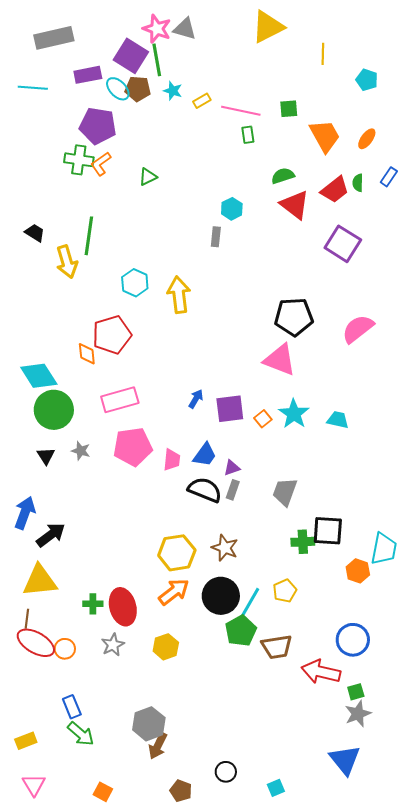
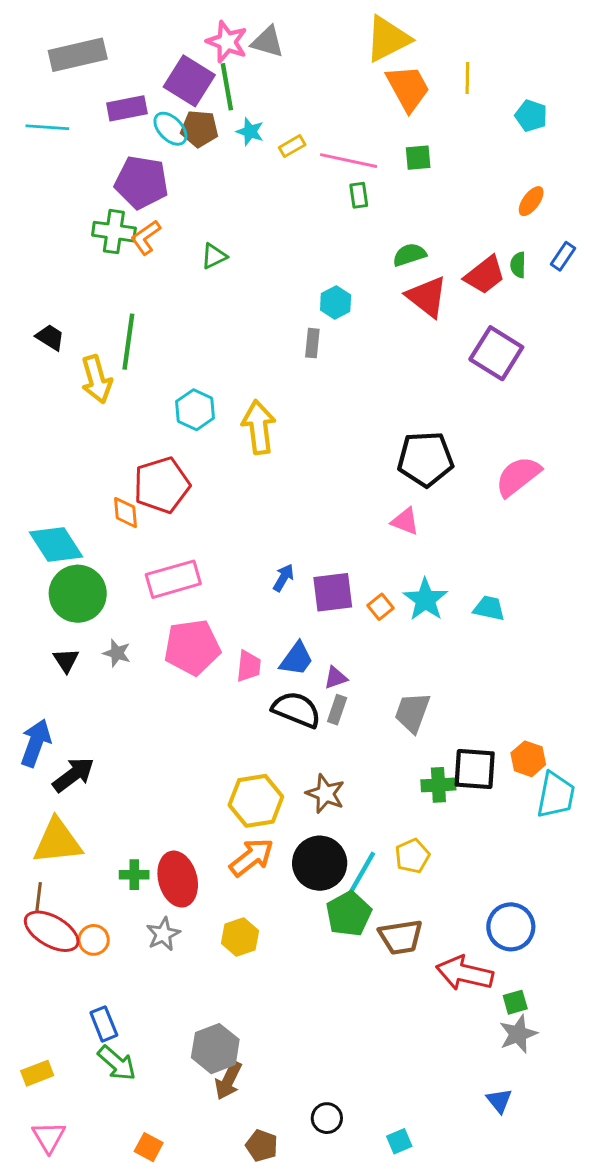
orange trapezoid: (325, 136) -> (408, 88), moved
pink triangle: (280, 360) -> (405, 521), size x0.6
orange hexagon: (358, 571) -> (528, 759), moved
blue triangle: (345, 760) -> (499, 1101), size x0.6

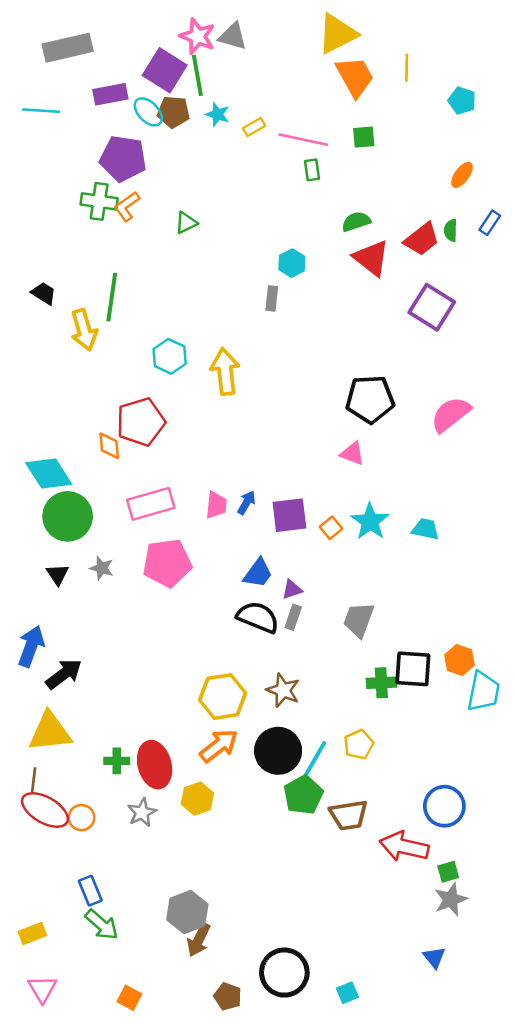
pink trapezoid: (249, 666) -> (216, 505), moved
yellow hexagon: (240, 937) -> (197, 799), moved
black circle: (327, 1118) -> (284, 973), size x1.8

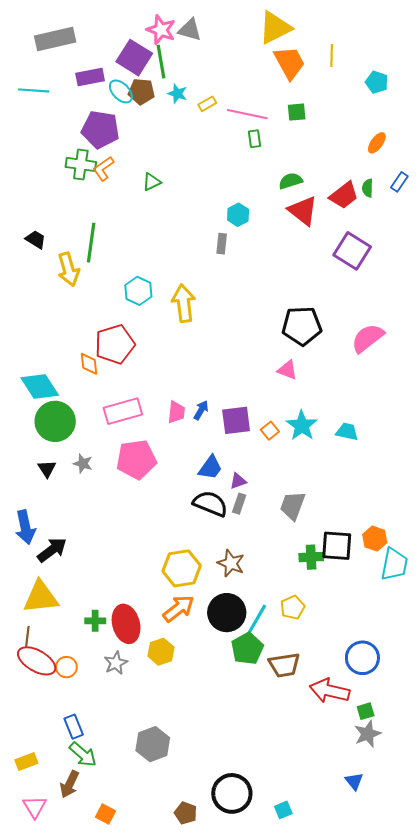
blue arrow: (31, 646) -> (25, 527), turned 148
brown arrow: (199, 940) -> (70, 784), moved

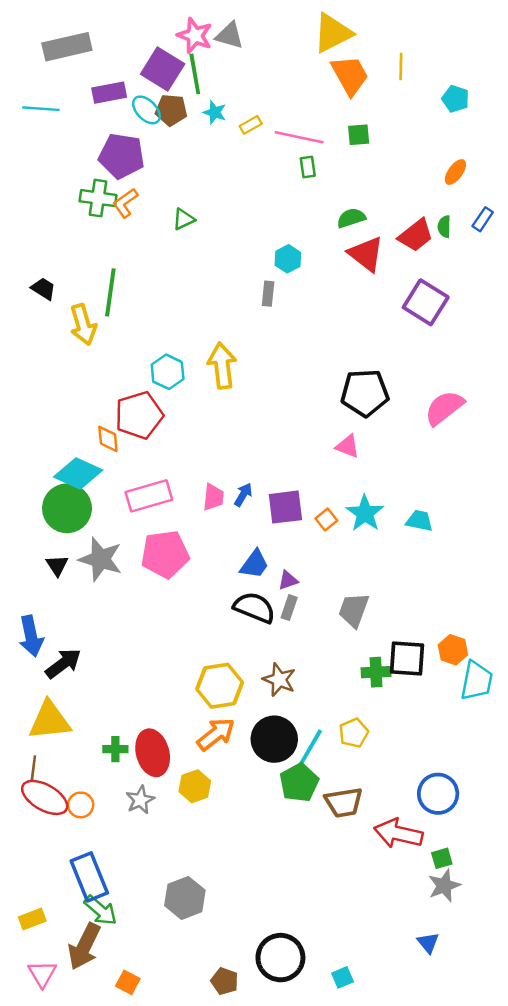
cyan hexagon: (138, 291) -> (168, 372), moved
cyan diamond: (40, 386) -> (78, 474), moved, turned -33
gray star: (83, 464) -> (101, 559), size x1.8
blue rectangle: (74, 727) -> (89, 877), size x1.6
brown arrow: (70, 784) -> (84, 946), size x1.4

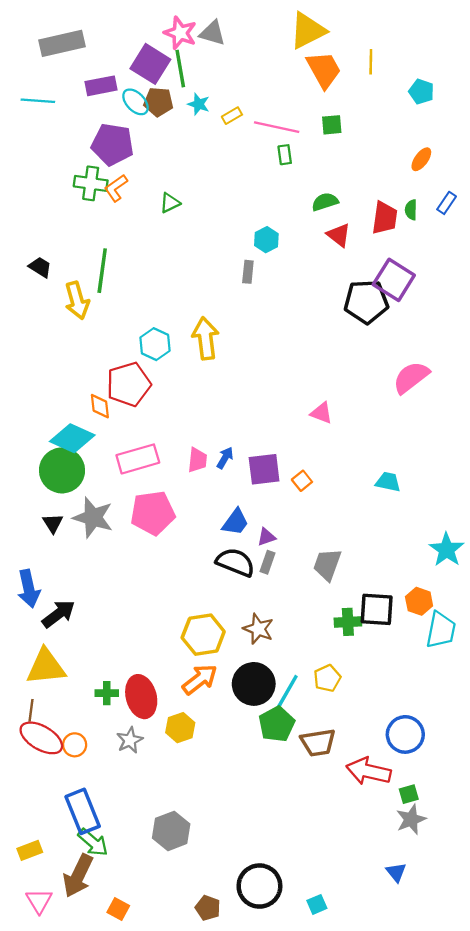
red trapezoid: (416, 235) -> (385, 218), turned -44
red triangle: (366, 254) -> (339, 235), size x0.7
black pentagon: (365, 393) -> (366, 302), moved
cyan star: (365, 513) -> (447, 550), moved

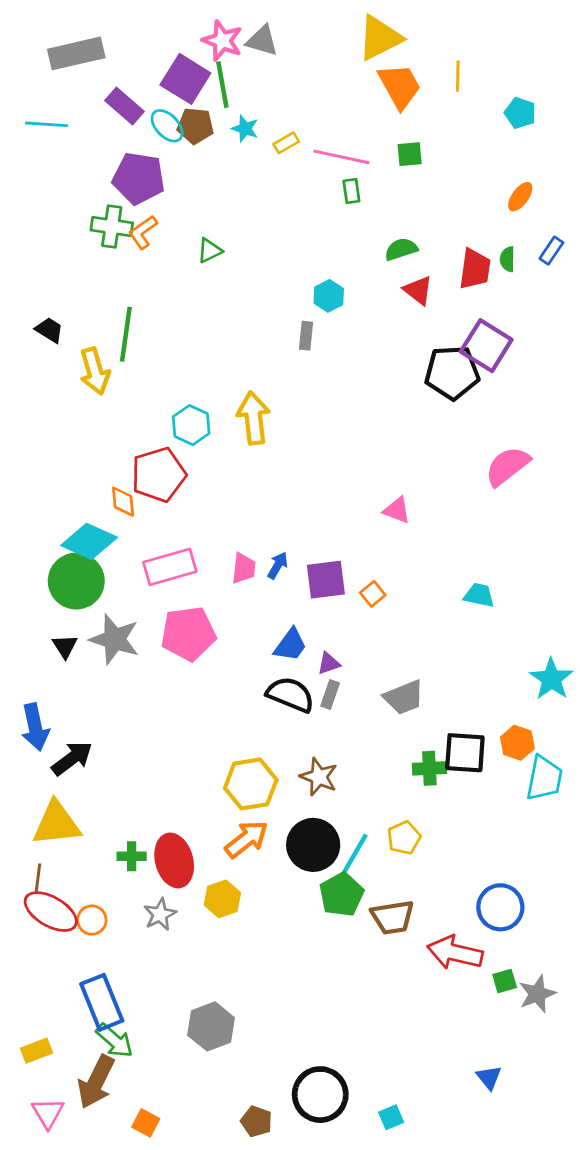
purple rectangle: (101, 86) -> (124, 106), turned 52
gray trapezoid: (327, 565) -> (404, 697), turned -132
gray star: (411, 819) -> (537, 994), moved

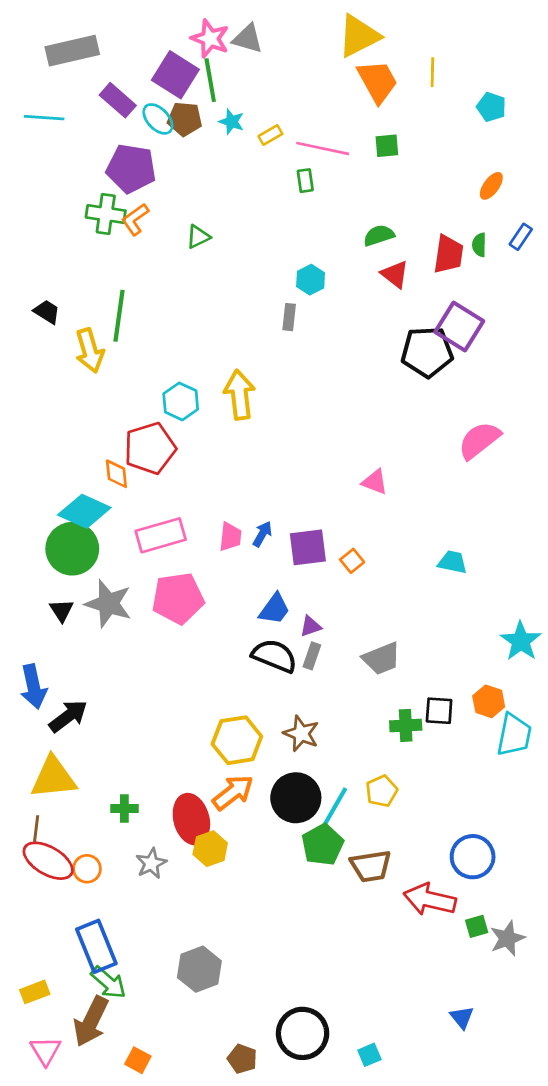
green rectangle: (351, 191) -> (305, 181), moved
black square: (465, 753) -> (439, 711), size x0.7
red ellipse: (174, 860) -> (191, 819), moved

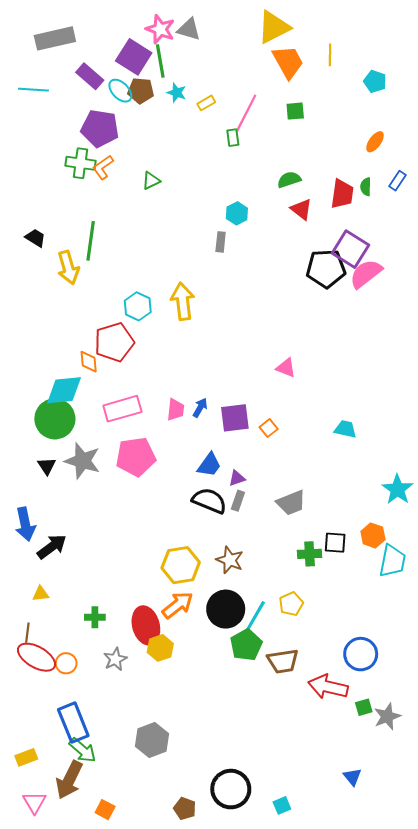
pink line: (323, 148) -> (246, 113), turned -75
pink semicircle: (479, 440) -> (366, 274), moved
cyan diamond: (84, 511) -> (64, 390), turned -30
yellow triangle: (53, 778) -> (41, 594), size x0.5

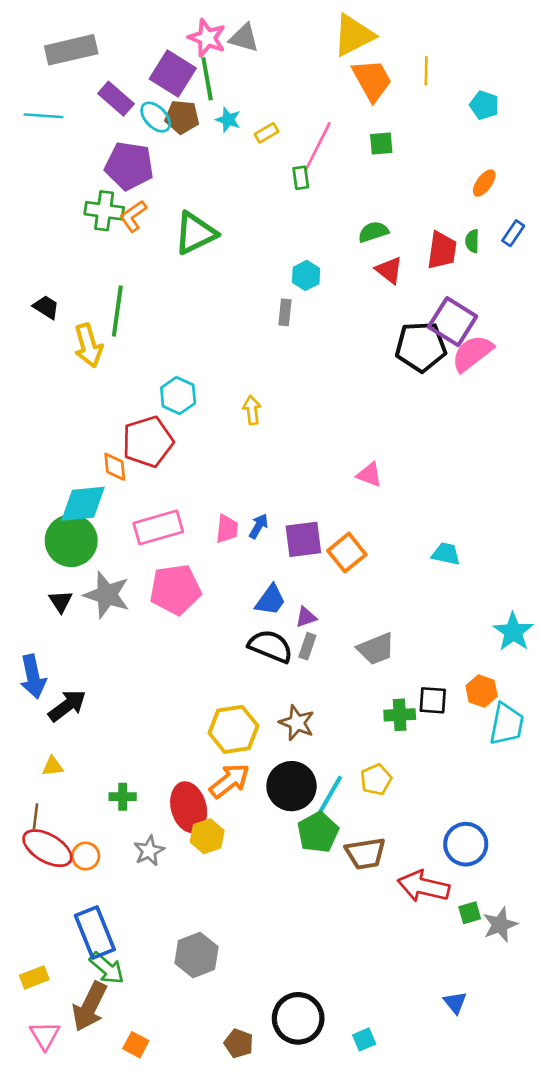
green triangle: (151, 181) -> (195, 233), size x1.8
yellow arrow: (183, 301) -> (252, 410), moved, size x0.6
orange square: (269, 428) -> (347, 553), size x1.6

